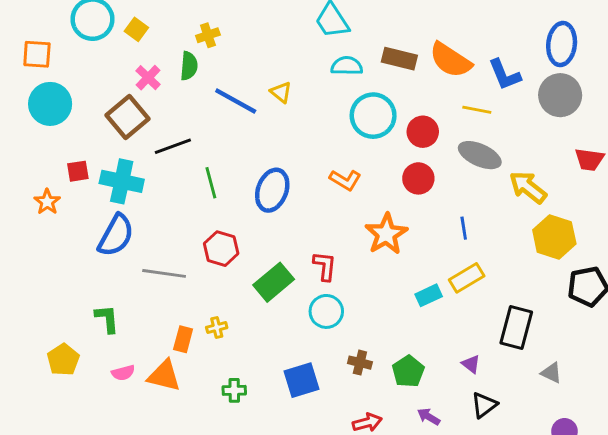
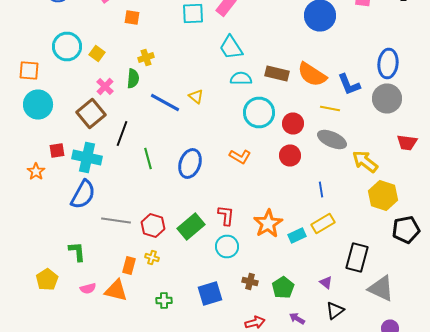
black line: (173, 146) -> (122, 134), turned -50
orange star: (386, 234) -> (268, 224), moved
red hexagon: (221, 249) -> (153, 226), moved
yellow cross: (217, 328) -> (152, 258), turned 32
gray triangle: (551, 373) -> (381, 288), size x1.8

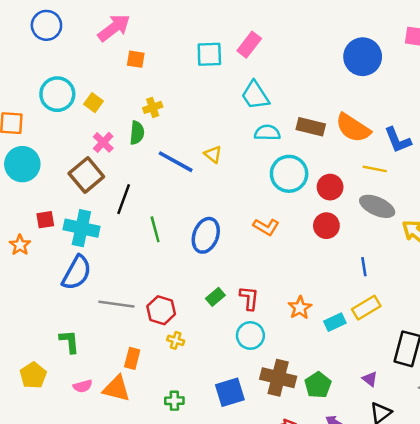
orange star: (268, 224) -> (300, 308), size x0.7
green rectangle: (191, 226) -> (215, 297), moved, size x0.6
yellow cross: (152, 258) -> (176, 340), moved
brown cross: (250, 282) -> (278, 378), size x1.8

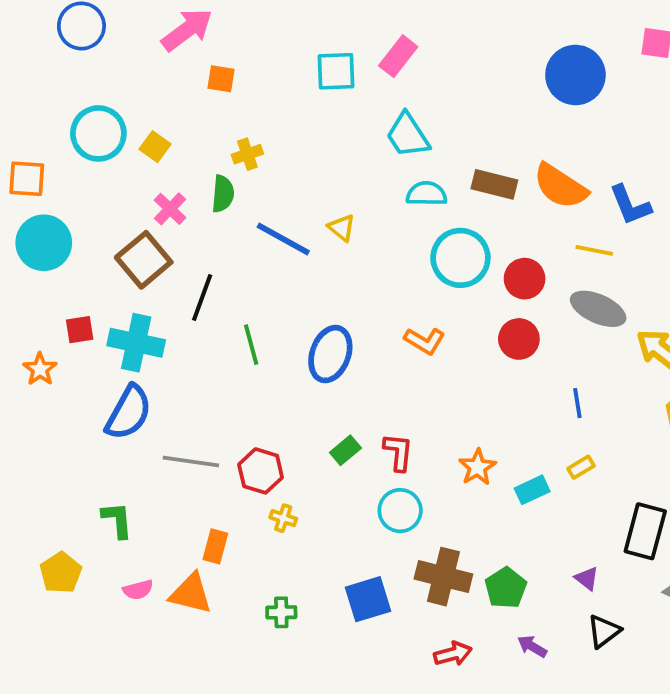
yellow rectangle: (366, 308) -> (581, 467), size x0.6

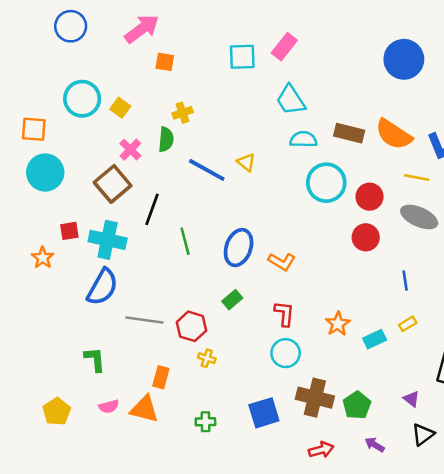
orange L-shape: (425, 341) -> (282, 262), moved
green rectangle: (345, 450) -> (232, 300), moved
yellow pentagon: (61, 573) -> (57, 412), moved

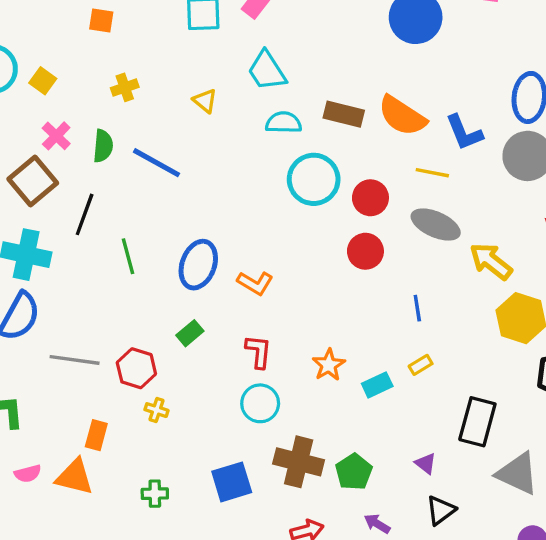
green semicircle: (166, 139) -> (103, 146), moved
yellow triangle: (246, 162) -> (205, 101), moved

